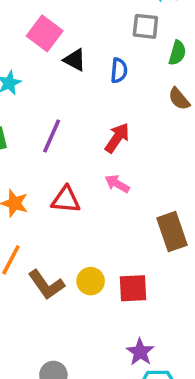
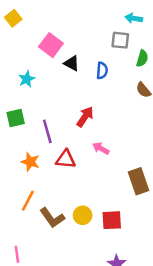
purple line: (52, 136) -> (47, 131), moved, turned -40
red arrow: (117, 138) -> (85, 117), moved

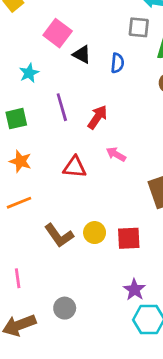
purple line: (47, 131) -> (62, 107), moved
orange star: (30, 162) -> (20, 161), moved
orange line: (28, 201) -> (19, 203), moved, turned 40

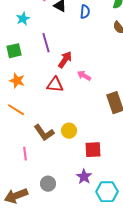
red arrow: (97, 117) -> (65, 60), moved
orange line: (19, 203) -> (16, 110), turned 54
red square: (129, 238) -> (93, 150), moved
pink line: (18, 278) -> (25, 154), moved
purple star: (134, 290) -> (84, 177), moved

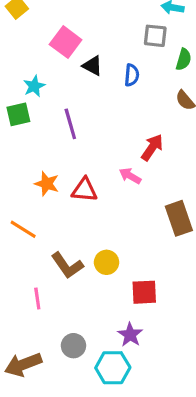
green square: (14, 51) -> (18, 114), moved
red arrow: (65, 60) -> (152, 147), moved
orange star: (17, 81) -> (47, 184), moved
cyan hexagon: (107, 192) -> (113, 368), moved

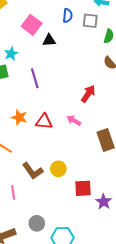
black triangle: (92, 66) -> (49, 40), turned -32
blue semicircle: (132, 75) -> (68, 16), moved
pink arrow: (130, 176) -> (74, 120), moved
purple star: (130, 335) -> (104, 202), moved

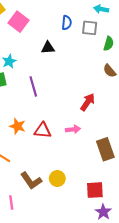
pink square: (32, 25) -> (19, 22), moved
pink arrow: (74, 120) -> (73, 129), turned 144
red square: (83, 188) -> (95, 190), moved

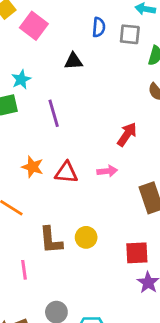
brown L-shape: (31, 181) -> (51, 240), turned 30

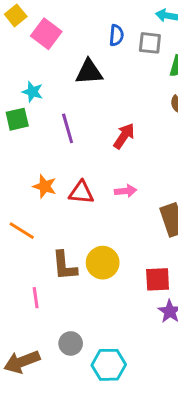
black triangle: (73, 61) -> (89, 72), size x1.4
cyan star: (21, 79) -> (32, 92), turned -30
red arrow: (127, 134) -> (124, 136), moved
yellow circle: (86, 237) -> (103, 263), size x1.4

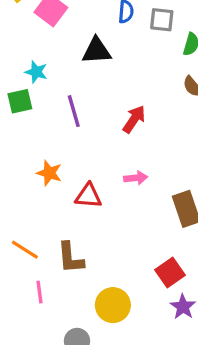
red triangle: (81, 192) -> (88, 196), moved
orange line: (22, 231) -> (25, 250), moved
yellow circle: (103, 263) -> (113, 305), moved
red square: (158, 279) -> (170, 272), turned -32

